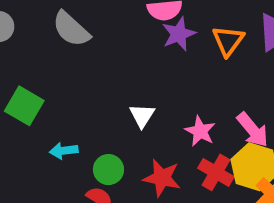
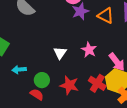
orange triangle: (228, 41) -> (106, 16), turned -42
pink star: (200, 131) -> (89, 50), moved

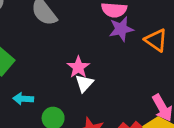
pink star: (89, 50) -> (78, 67), moved

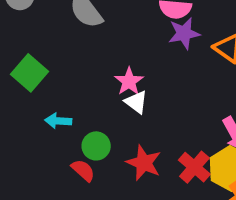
white triangle: (84, 83) -> (136, 102), turned -36

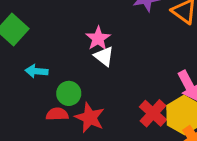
red star: (144, 163) -> (90, 118), moved
red semicircle: (83, 170) -> (57, 114), turned -45

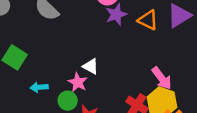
pink star: (98, 38) -> (78, 82), moved

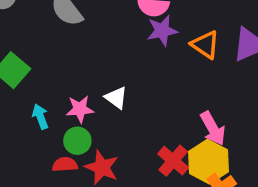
pink star: (78, 82) -> (80, 109), moved, turned 30
cyan arrow: (39, 87) -> (40, 117), turned 66

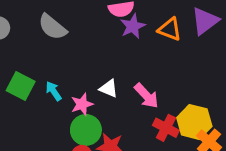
cyan arrow: (40, 117) -> (54, 91), moved
pink arrow: (213, 128) -> (146, 96), moved
green circle: (77, 141) -> (86, 130), size x1.4

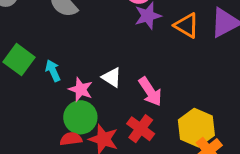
pink star: (82, 104) -> (81, 89), turned 30
red cross: (166, 128) -> (141, 129), moved

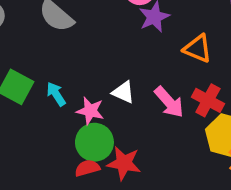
orange triangle: (186, 25) -> (197, 48), moved
red cross: (141, 129) -> (208, 100), moved

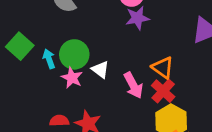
orange triangle: (197, 48) -> (163, 68), moved
green circle: (94, 142) -> (74, 54), moved

